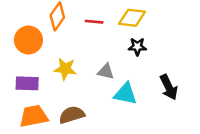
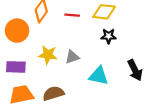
gray triangle: (106, 71) -> (72, 57), moved, turned -32

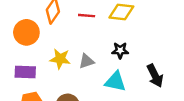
black star: (109, 36) -> (120, 50), moved

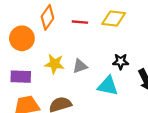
black star: (120, 50) -> (121, 62), moved

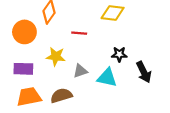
red line: (80, 22) -> (79, 33), moved
gray triangle: (80, 66) -> (80, 71), moved

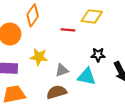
red line: (79, 33) -> (68, 30), moved
brown semicircle: (61, 96) -> (57, 92), moved

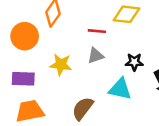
gray triangle: (62, 70) -> (96, 56), moved
brown semicircle: (57, 92) -> (83, 108), turned -36

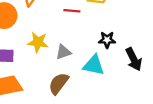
gray triangle: (96, 56) -> (63, 52), moved

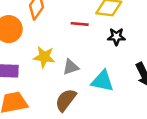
black star: (107, 40) -> (116, 37), moved

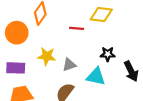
black star: (116, 37) -> (108, 54), moved

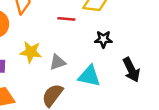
black star: (108, 54) -> (103, 39), moved

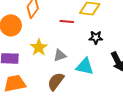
yellow star: (31, 52) -> (39, 47), turned 30

